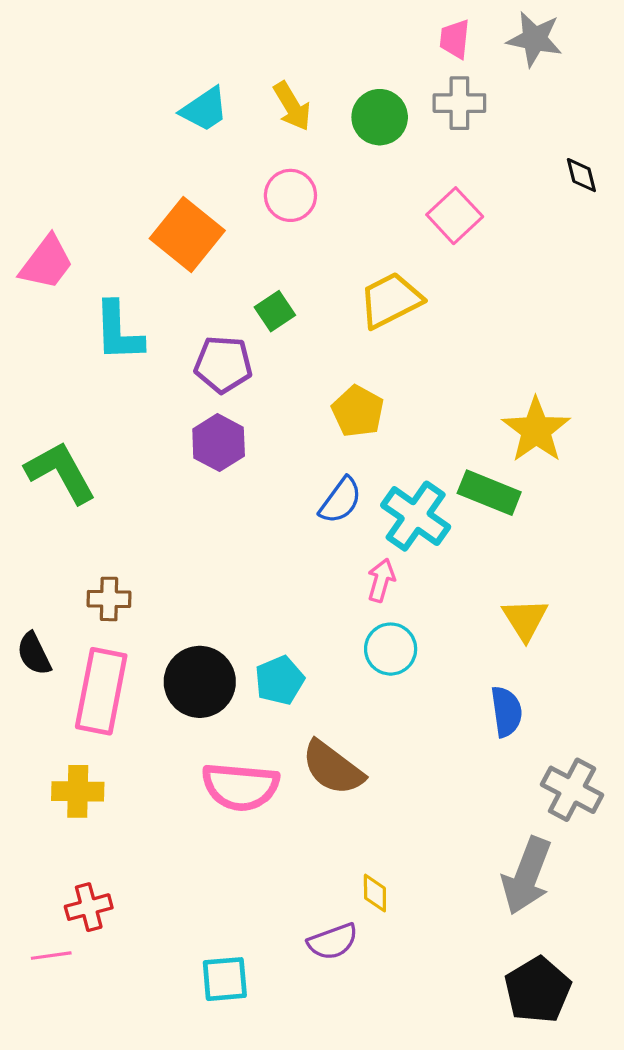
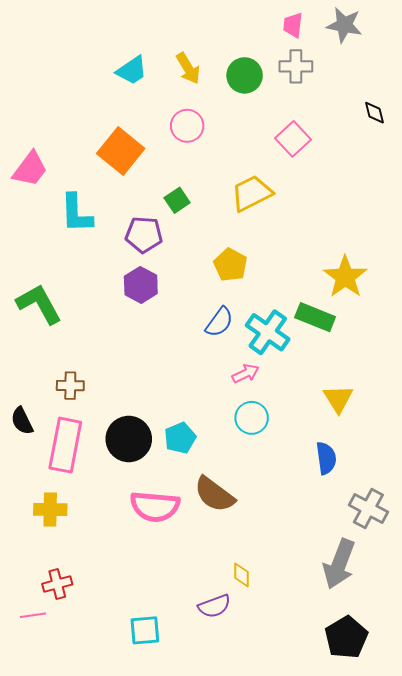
pink arrow: (381, 580) -> (246, 374), turned 48

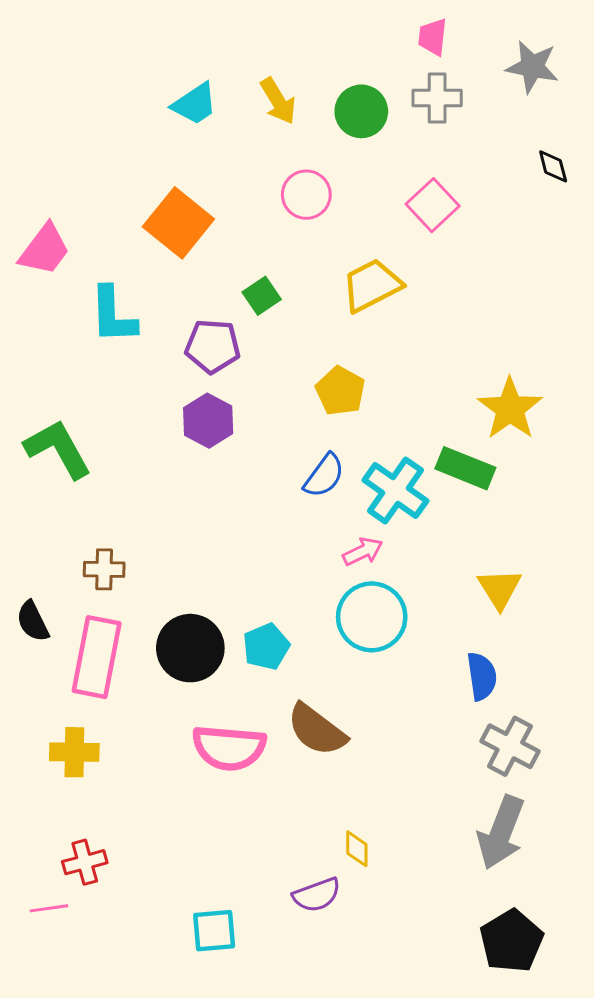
gray star: (344, 25) -> (532, 67), moved
pink circle: (187, 126) -> (306, 195), moved
cyan circle: (252, 418) -> (372, 617), size x1.4
gray cross: (368, 508) -> (510, 746), moved

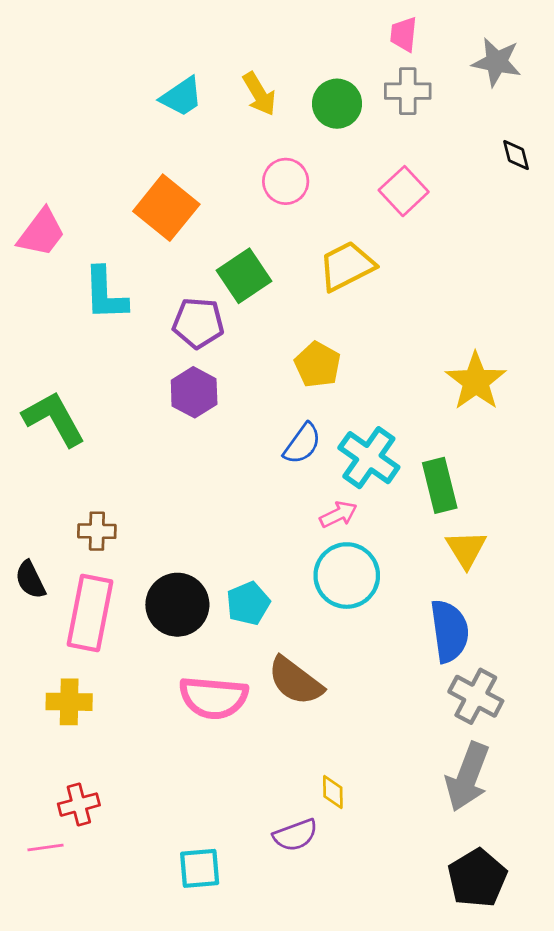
green square: (262, 296) -> (244, 276), size x1.5
green rectangle: (465, 468) -> (440, 485), moved, turned 54
blue semicircle: (482, 676) -> (449, 631), size x1.4

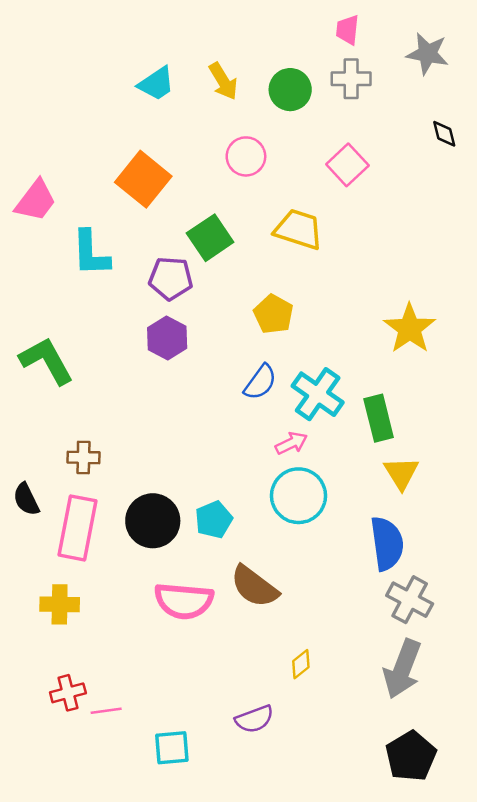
yellow trapezoid: (347, 266) -> (299, 229), turned 45
yellow diamond: (333, 792) -> (301, 664), moved, turned 52
pink line: (46, 848) -> (106, 711), moved

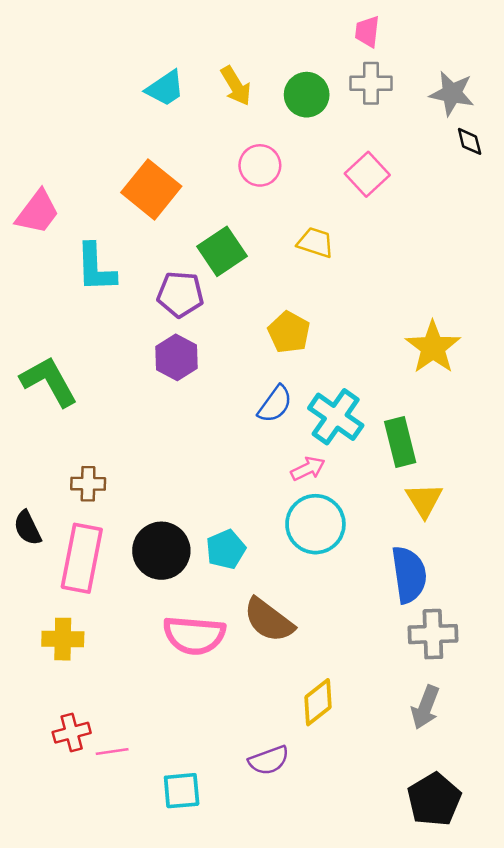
gray star: (428, 54) -> (452, 93), moved
yellow trapezoid: (299, 229) -> (315, 242), size x0.7
gray cross: (410, 600) -> (433, 634), turned -30
yellow diamond: (301, 664) -> (318, 702), size x1.5
gray arrow: (402, 669) -> (425, 707), size x0.7

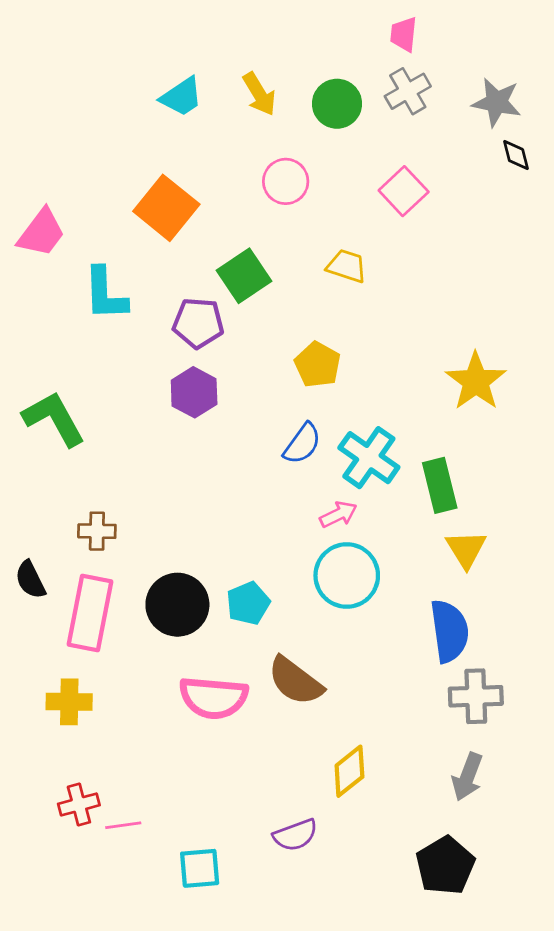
gray cross: (371, 83) -> (408, 91), turned -30
black pentagon: (434, 799) -> (445, 866), moved

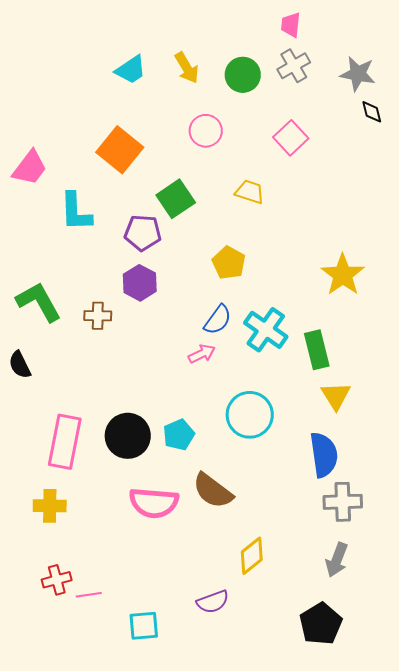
pink arrow: (338, 514) -> (202, 354), moved
brown cross: (97, 531) -> (98, 316), moved
black semicircle: (30, 580) -> (20, 365), moved

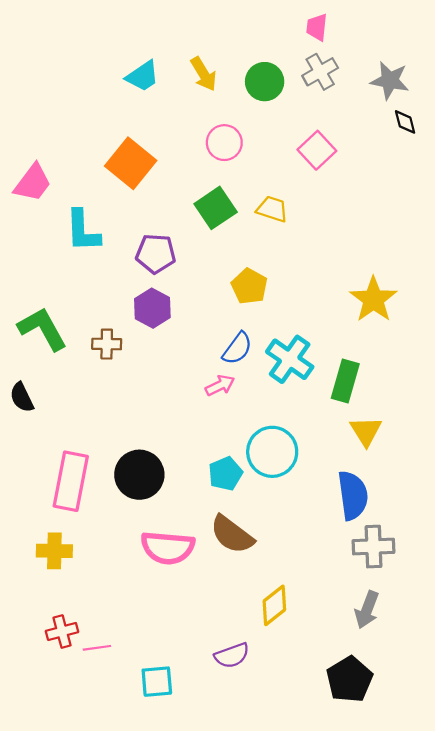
green square: (176, 199) -> (216, 208), moved
green rectangle: (317, 350) -> (345, 381), turned 30
cyan pentagon: (179, 435) -> (225, 474), moved

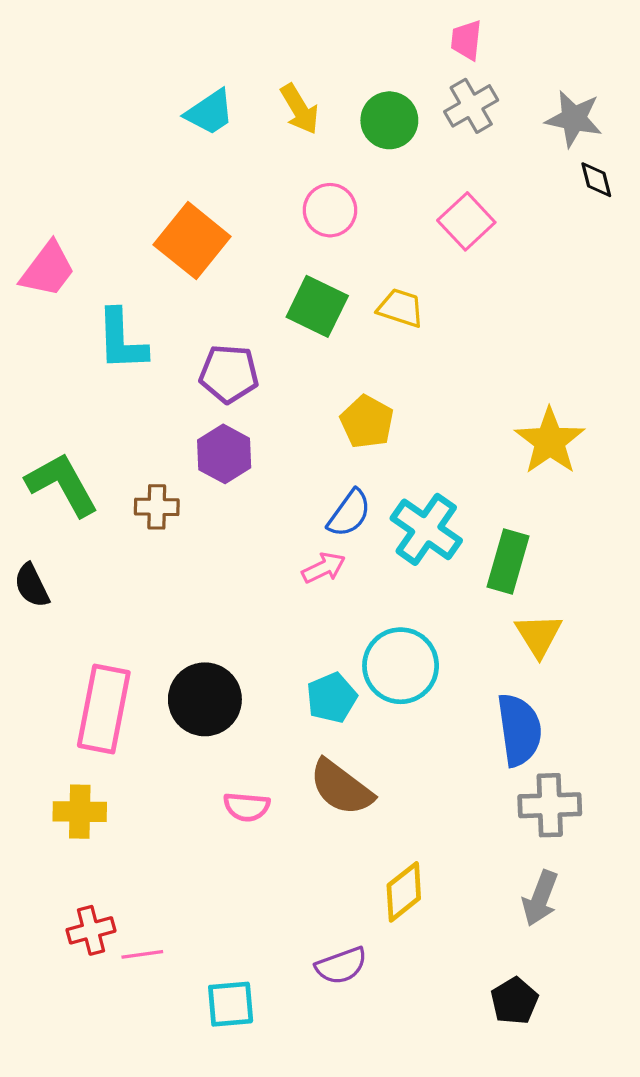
green square: (216, 208) -> (317, 306), turned -30
pink semicircle: (168, 548) -> (247, 807), size x0.6
black pentagon: (350, 679) -> (514, 1001), size x0.7

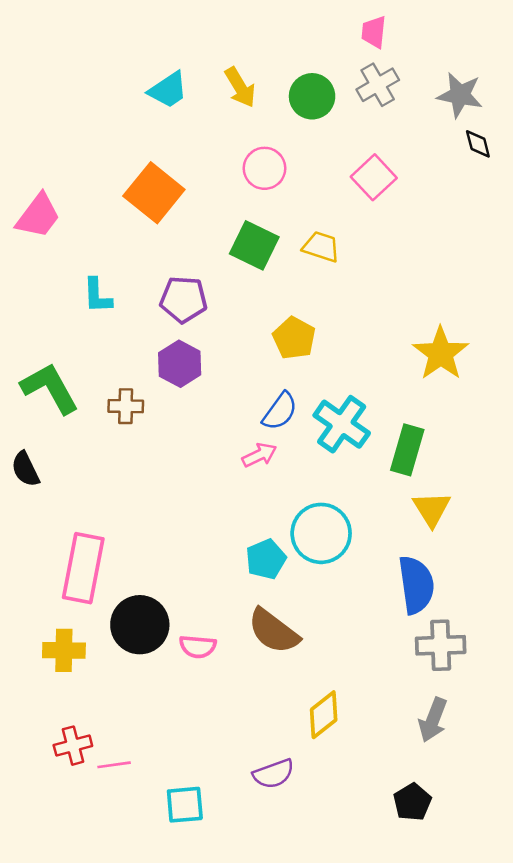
cyan L-shape: (121, 340) -> (97, 296), moved, size x0.7
black circle: (205, 699) -> (140, 625), moved

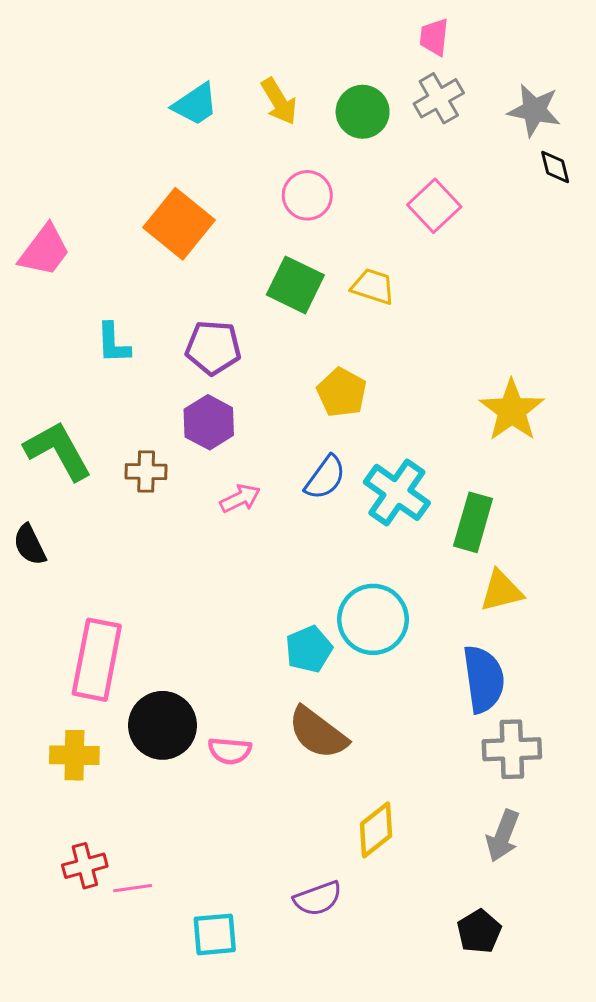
pink arrow: (259, 455) -> (240, 498), moved
yellow triangle: (432, 509) -> (501, 591), turned 48

